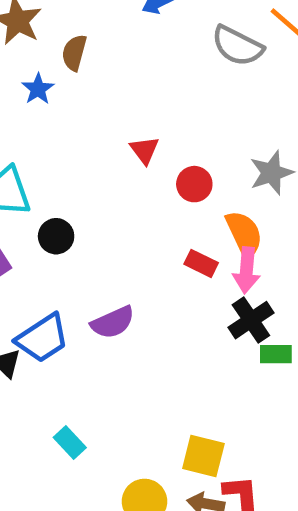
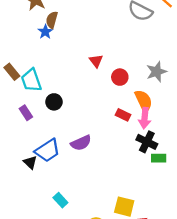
brown semicircle: (74, 53) -> (52, 20), moved
black cross: (251, 320) -> (147, 142), turned -30

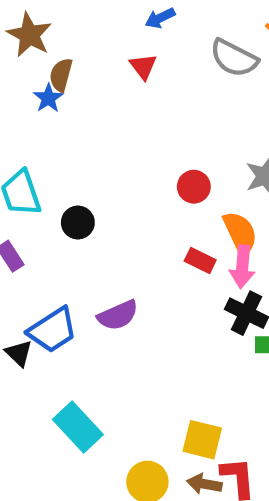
red triangle: (96, 61) -> (143, 66), moved
black circle: (54, 102) -> (78, 223), moved
cyan rectangle: (60, 200) -> (78, 427), size x1.6

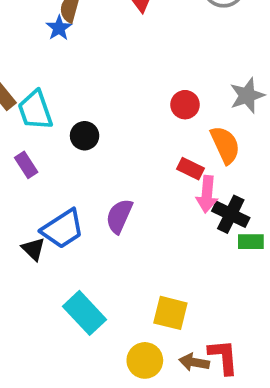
pink arrow: (242, 267) -> (207, 194), moved
purple semicircle: (118, 315) -> (119, 216), turned 138
yellow square: (202, 440) -> (170, 313), moved

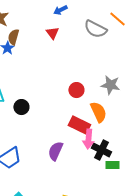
gray star: (247, 96) -> (110, 85), turned 30
red rectangle: (191, 169) -> (79, 125), size x1.5
purple semicircle: (119, 216) -> (55, 151), moved

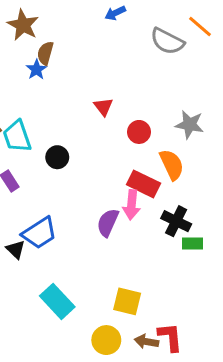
red triangle: (52, 33) -> (103, 107), moved
pink arrow: (88, 139) -> (132, 205), moved

